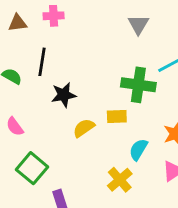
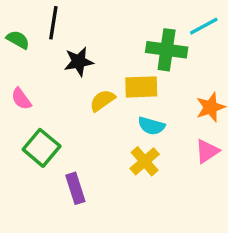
yellow rectangle: (117, 116) -> (141, 87), size x1.4
cyan semicircle: (138, 150) -> (151, 126), moved, turned -105

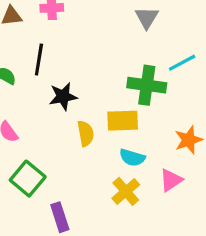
yellow semicircle: (102, 100) -> (86, 133), turned 115
pink triangle: (207, 151) -> (171, 180), moved

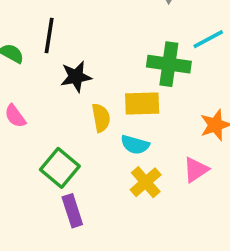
cyan semicircle: (132, 158) -> (135, 145), moved
green square: (28, 179) -> (60, 168), moved

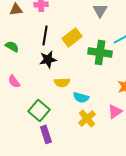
black line: (49, 36) -> (45, 35), moved
yellow rectangle: (142, 104) -> (72, 37), moved, turned -36
yellow semicircle: (101, 118) -> (62, 82), turned 98

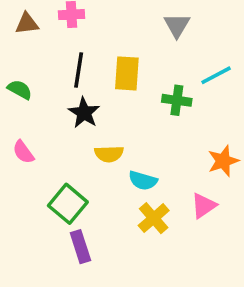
yellow rectangle: (72, 37) -> (127, 73), turned -48
green cross: (100, 52) -> (177, 100), size x0.7
black star: (48, 59) -> (84, 113), turned -30

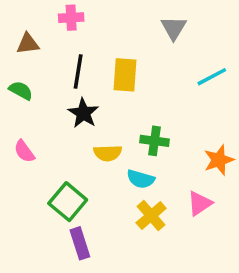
brown triangle: (27, 23) -> (28, 44), moved
green cross: (177, 100) -> (155, 141), moved

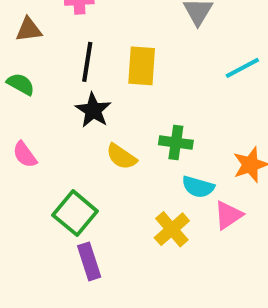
yellow semicircle: (108, 153) -> (121, 157), turned 36
cyan semicircle: (141, 179) -> (198, 187), moved

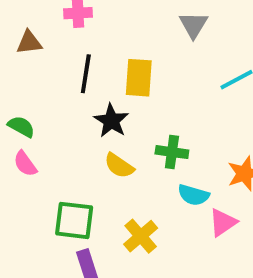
green semicircle: (21, 84) -> (21, 127), moved
black star: (93, 110) -> (111, 121), moved
green square: (75, 213) -> (74, 220), turned -33
yellow cross: (172, 229) -> (141, 236), moved

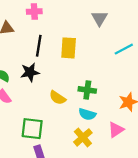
black star: (111, 121) -> (30, 72), moved, turned 30
cyan semicircle: (193, 195) -> (87, 114), moved
yellow cross: (141, 236) -> (83, 137), moved

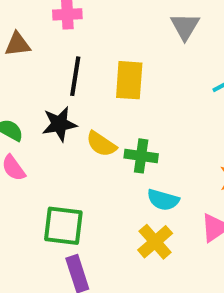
green cross: (87, 90) -> (141, 156), moved
yellow semicircle: (58, 98) -> (101, 144), moved

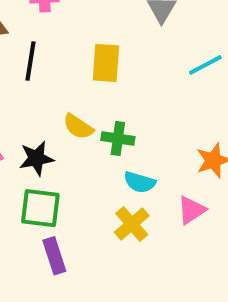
black line: (75, 76) -> (30, 61), moved
black star: (59, 124) -> (36, 158), moved

